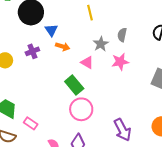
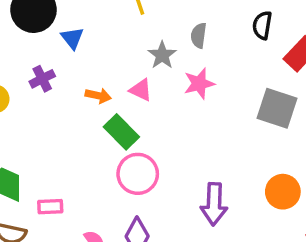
orange arrow: (63, 47) -> (98, 96), moved
pink rectangle: (31, 123) -> (50, 207), turned -32
purple arrow: (122, 130) -> (214, 204), turned 35

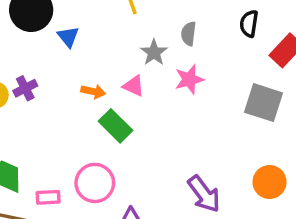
purple cross: (42, 79) -> (25, 88), moved
pink circle: (138, 174) -> (95, 183), moved
purple arrow: (214, 204) -> (204, 194), turned -39

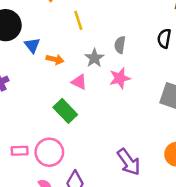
orange arrow: (93, 91) -> (55, 59), moved
pink rectangle: (48, 197) -> (20, 151), moved

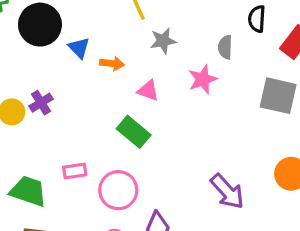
gray semicircle: (120, 45) -> (225, 47), moved
gray star: (94, 58) -> (163, 41), moved, turned 30
pink rectangle: (20, 151) -> (75, 171), moved

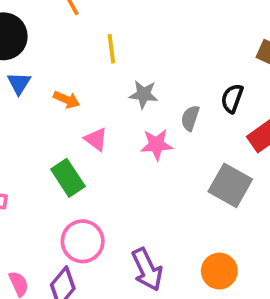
gray star: (163, 41) -> (144, 94), moved
blue triangle: (79, 48) -> (19, 83), moved
pink circle: (118, 190) -> (83, 241), moved

